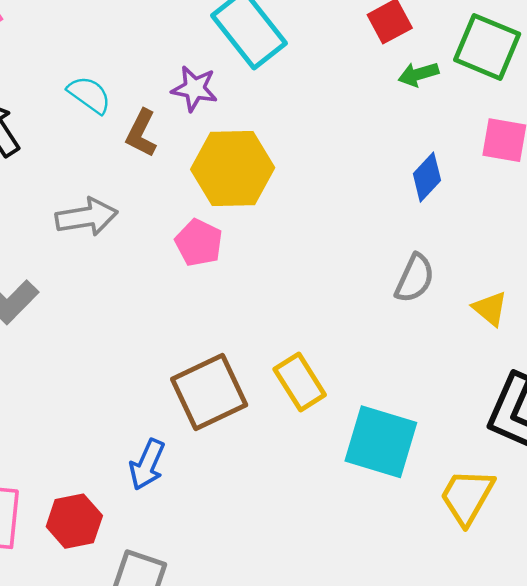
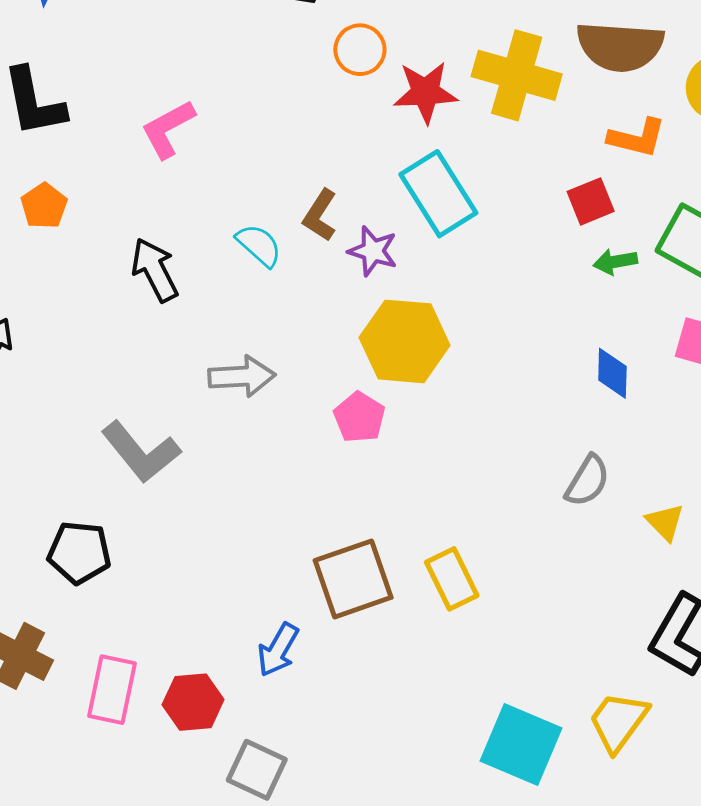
brown L-shape: (141, 133) -> (320, 215), moved
blue diamond: (427, 177) -> (612, 373), turned -48
cyan square: (381, 442) -> (521, 744), moved

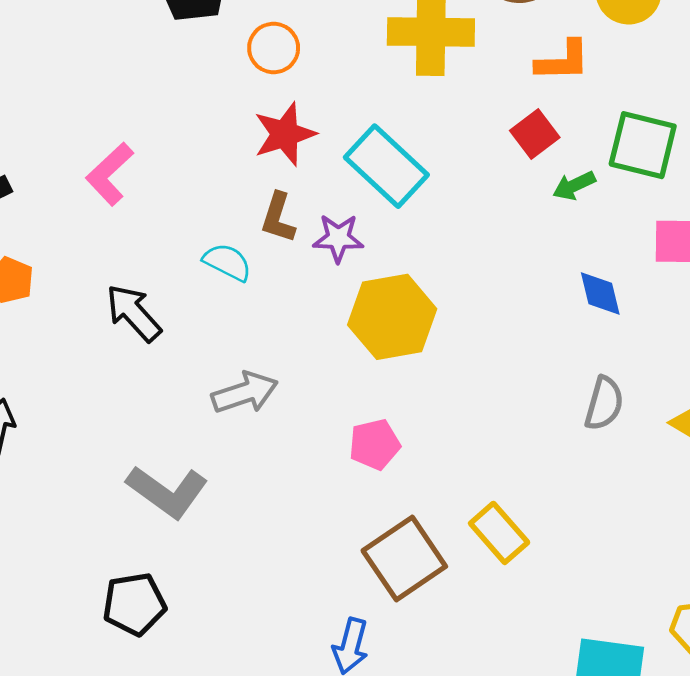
red star: (425, 92) -> (285, 134), moved
pink pentagon: (359, 417) -> (375, 444), moved, turned -30

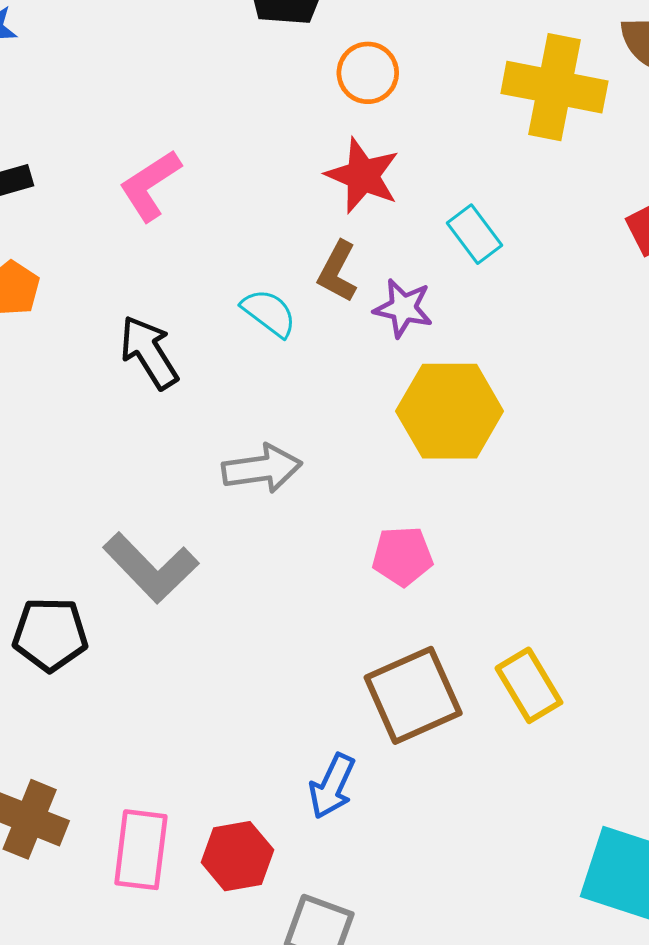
red star: (285, 134) -> (363, 176), turned 30
cyan rectangle: (386, 166) -> (474, 234), size x0.6
black pentagon: (134, 604) -> (50, 634), moved

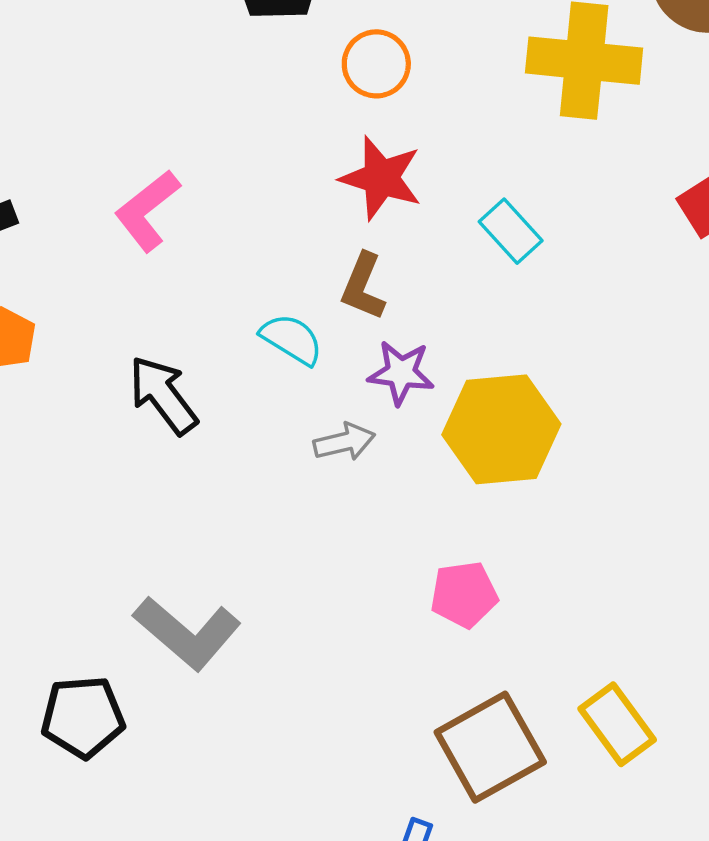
purple star: (403, 308) -> (401, 373), moved
gray arrow: (262, 469) -> (344, 442), moved, size x0.7

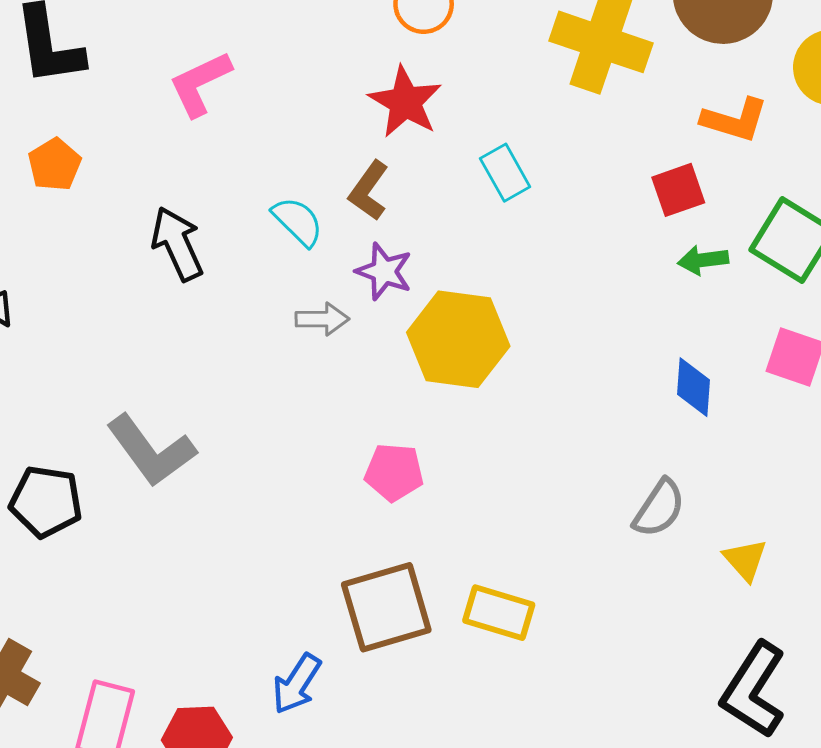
yellow rectangle: (617, 724) -> (499, 613), turned -50

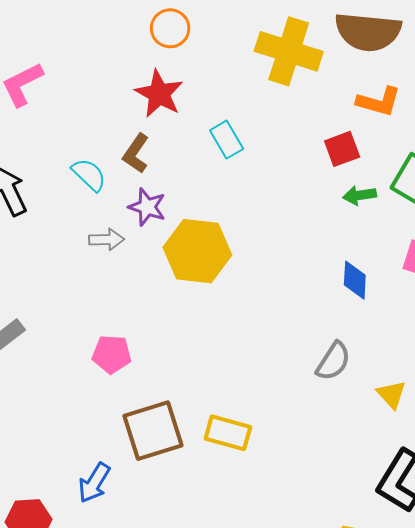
pink pentagon: (394, 472) -> (112, 354), moved

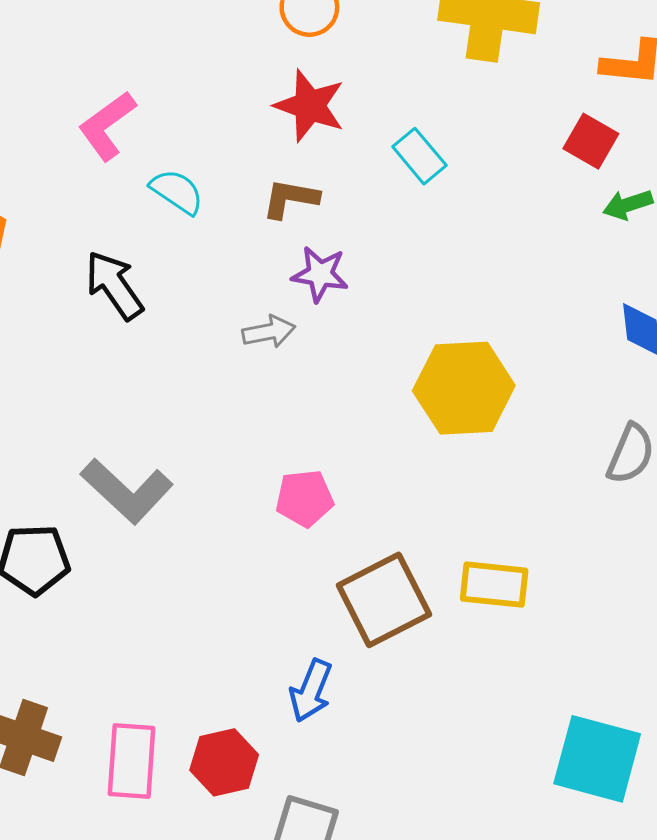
red square: (342, 149) -> (591, 141), turned -30
brown L-shape: (136, 153) -> (290, 199), turned 75
cyan semicircle: (89, 175) -> (177, 192), moved
yellow hexagon: (197, 251) -> (464, 388), moved

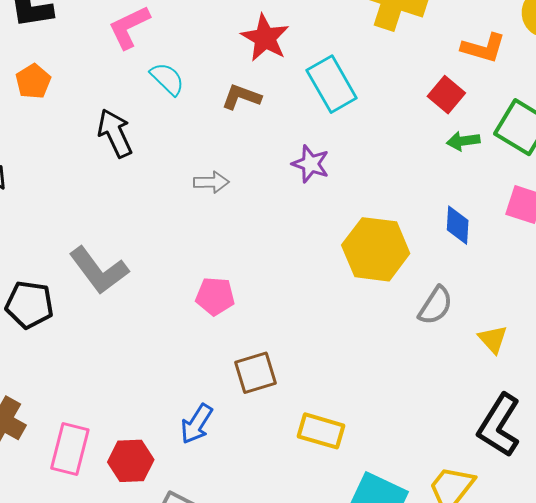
cyan rectangle: (419, 156) -> (332, 84), size x1.5
purple star: (320, 274) -> (311, 164), moved
yellow hexagon: (464, 388) -> (376, 249), moved
yellow rectangle: (494, 585) -> (321, 431), moved
brown square: (384, 600) -> (255, 373), size x0.7

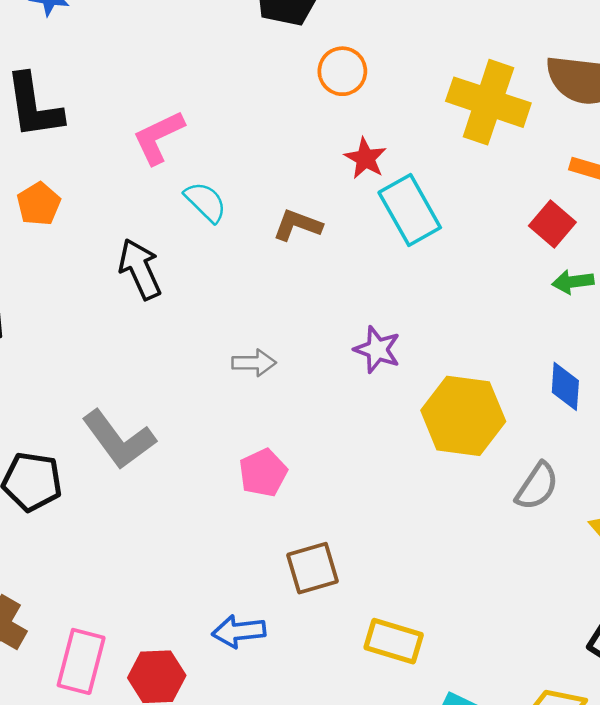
red star: (265, 38) -> (365, 158), moved, size x0.7
purple star: (311, 164) -> (377, 350), moved
gray arrow: (211, 182) -> (254, 363), moved
pink pentagon: (215, 296) -> (263, 473), turned -30
blue arrow: (196, 424) -> (239, 631), turned 51

